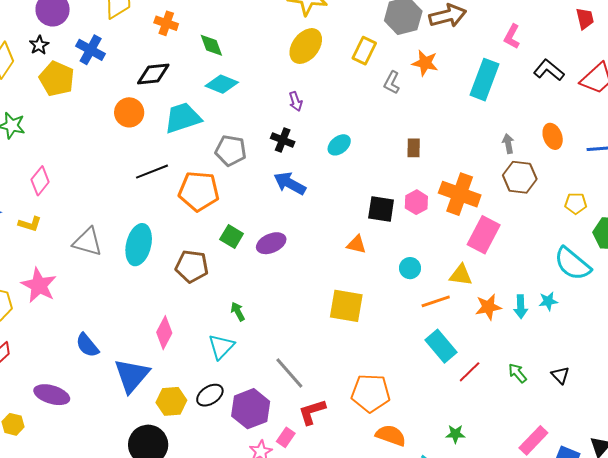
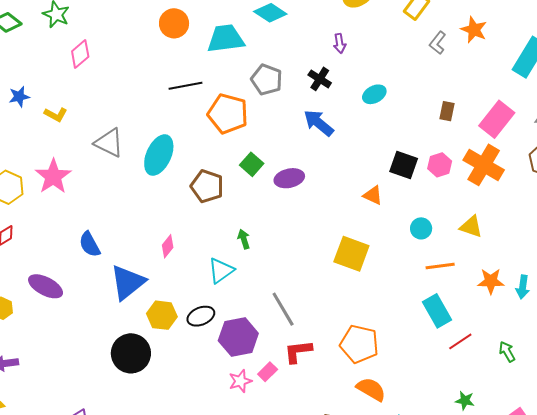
pink diamond: (40, 181) -> (80, 54), moved
pink rectangle: (484, 235) -> (497, 119), moved
yellow triangle: (461, 275) -> (471, 227), moved
pink diamond: (164, 333) -> (168, 246), size x0.7
green star: (455, 434) -> (465, 401), moved

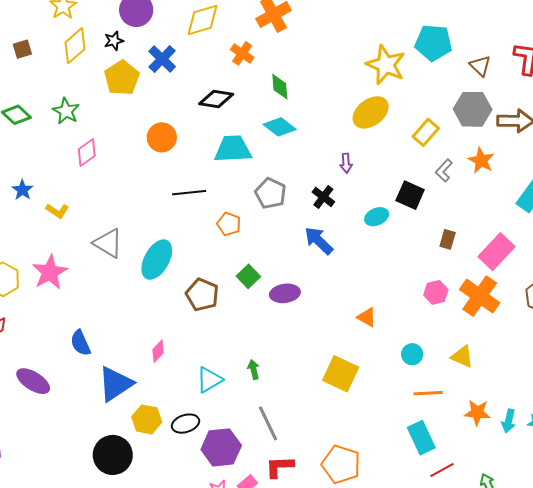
orange circle: (174, 23) -> (162, 137), moved
blue star: (19, 97) -> (22, 190), turned -30
orange pentagon: (228, 114) -> (229, 224), size x0.6
black square: (404, 165) -> (410, 195), moved
green arrow: (244, 239) -> (254, 369), moved

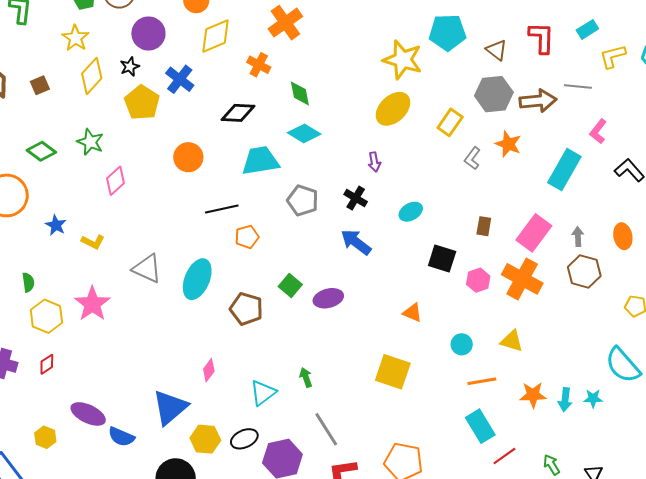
black square: (410, 195) -> (442, 258), moved
orange pentagon: (229, 224) -> (247, 237), moved, turned -30
blue semicircle: (80, 343) -> (121, 437), moved, turned -36

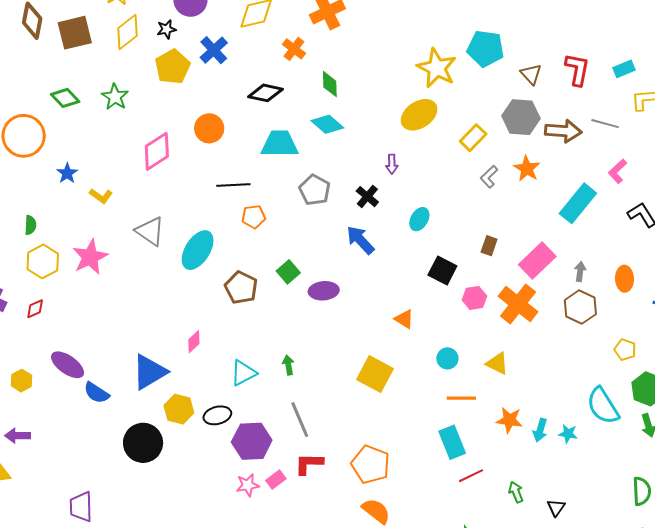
brown square: (40, 85) -> (75, 33), size x1.8
pink diamond: (116, 181) -> (157, 151), moved, size x1.4
cyan ellipse: (411, 212) -> (419, 219), turned -40

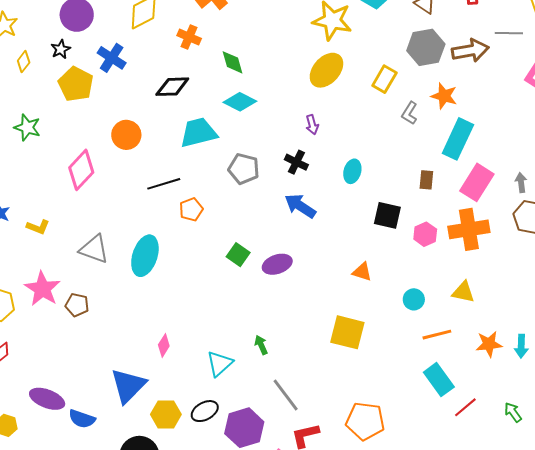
yellow diamond: (128, 32) -> (24, 62), size x0.6
cyan rectangle: (578, 203) -> (458, 139), moved
brown pentagon: (241, 288) -> (77, 305), moved, size x0.7
orange cross: (518, 304) -> (469, 229), turned -33

